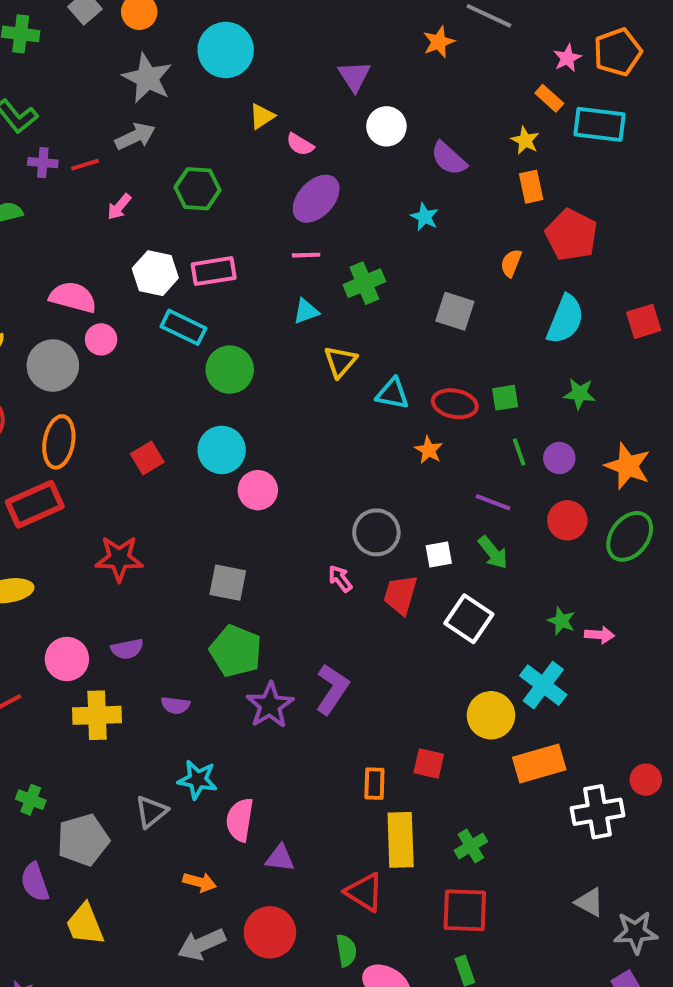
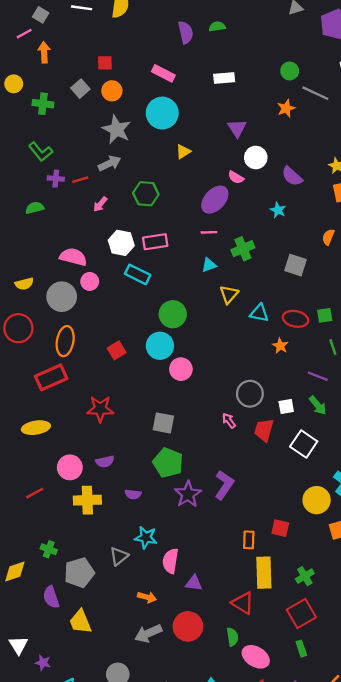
pink semicircle: (300, 144) -> (236, 177), moved
green circle: (230, 370) -> (173, 314), moved
red square: (465, 910) -> (301, 614), turned -32

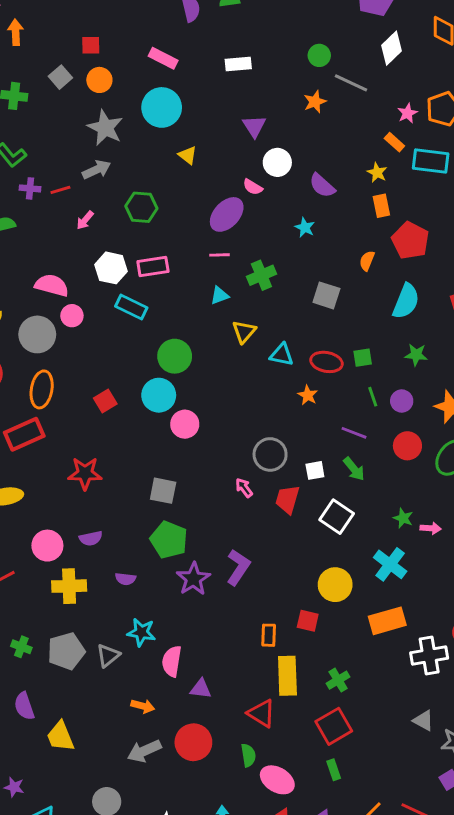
yellow triangle: (183, 152) -> (188, 155), turned -49
yellow circle: (317, 500) -> (335, 585), moved
gray pentagon: (79, 573) -> (66, 651), moved

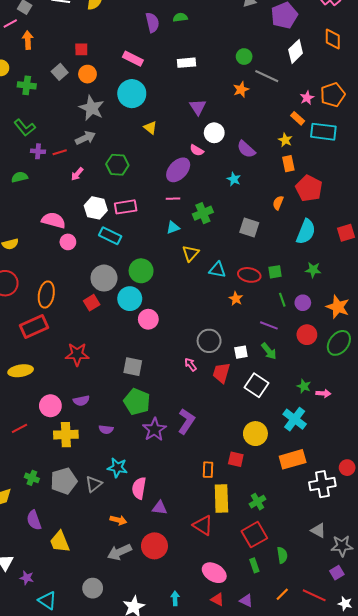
gray circle: (37, 334) -> (104, 278), moved
green semicircle: (248, 755) -> (282, 555), moved

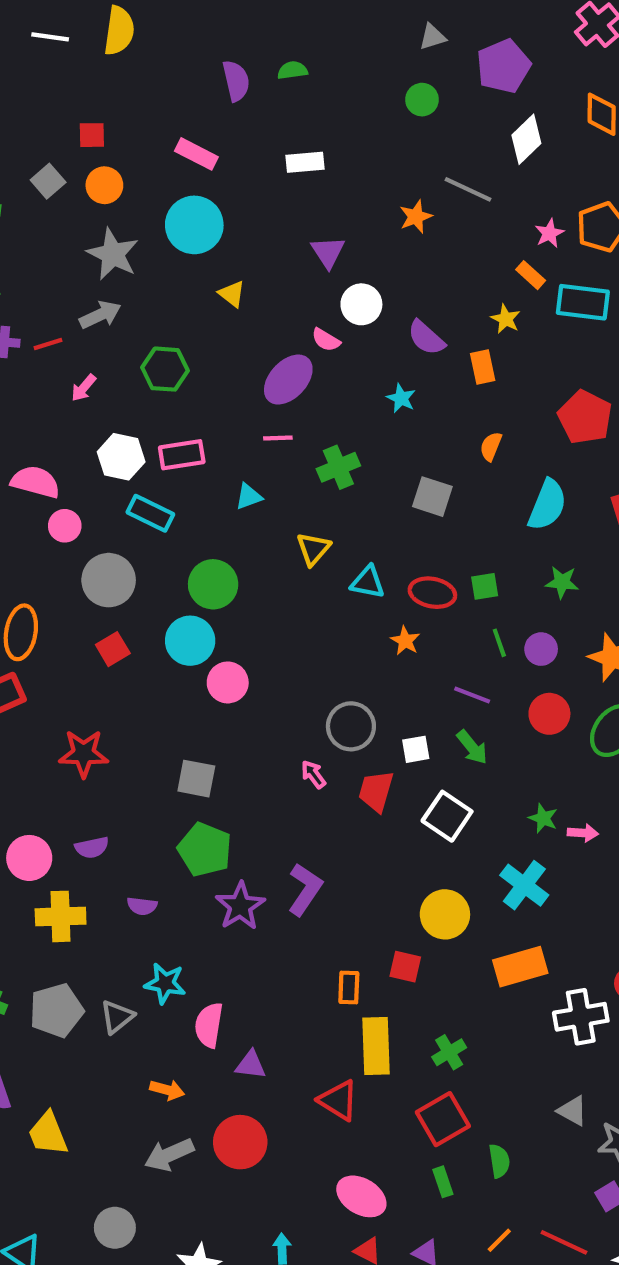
green circle: (244, 57) -> (422, 100), moved
orange rectangle: (288, 164) -> (483, 367), moved
red pentagon: (309, 188) -> (585, 417), moved
cyan triangle: (173, 228) -> (249, 497), moved
gray circle: (104, 278) -> (109, 580), moved

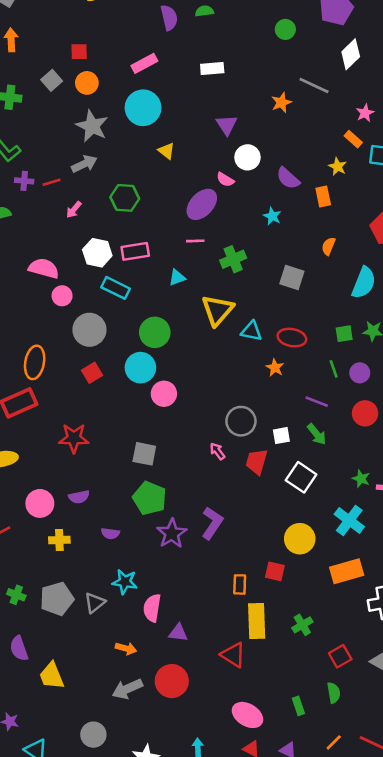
pink rectangle: (196, 154) -> (144, 63), turned -55
yellow triangle: (313, 549) -> (217, 310), size x1.5
green square: (485, 586) -> (344, 334), moved
yellow cross: (61, 916) -> (59, 540), size x0.7
red square: (443, 1119) -> (340, 656), moved, size x0.7

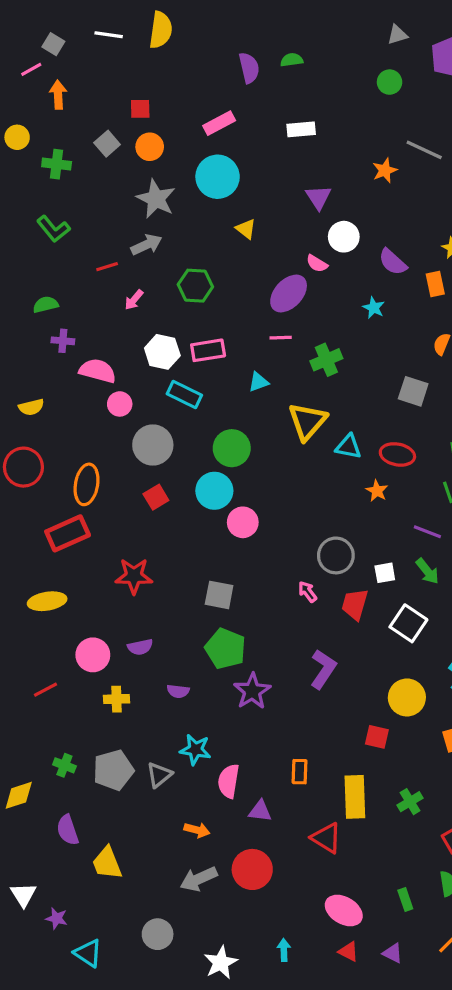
purple cross: (24, 181) -> (63, 341), moved
gray square: (292, 278) -> (413, 391), moved
purple L-shape: (212, 523) -> (323, 669), moved
orange rectangle: (240, 584) -> (300, 772), moved

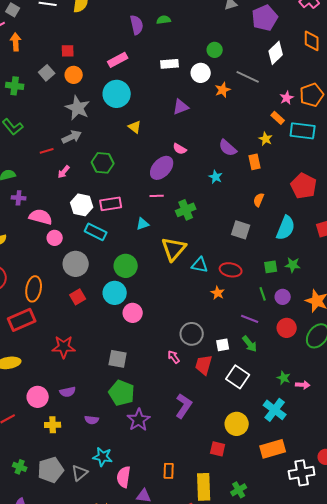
green circle: (390, 82) -> (215, 50), moved
purple triangle: (319, 197) -> (181, 107), turned 42
white circle: (344, 237) -> (201, 73), moved

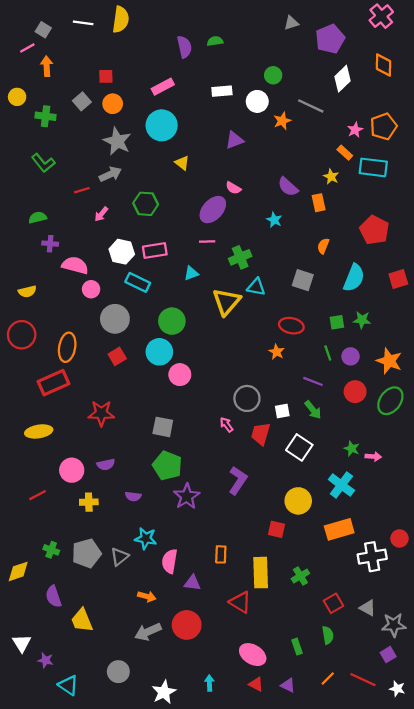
cyan triangle: (200, 265) -> (256, 287), moved

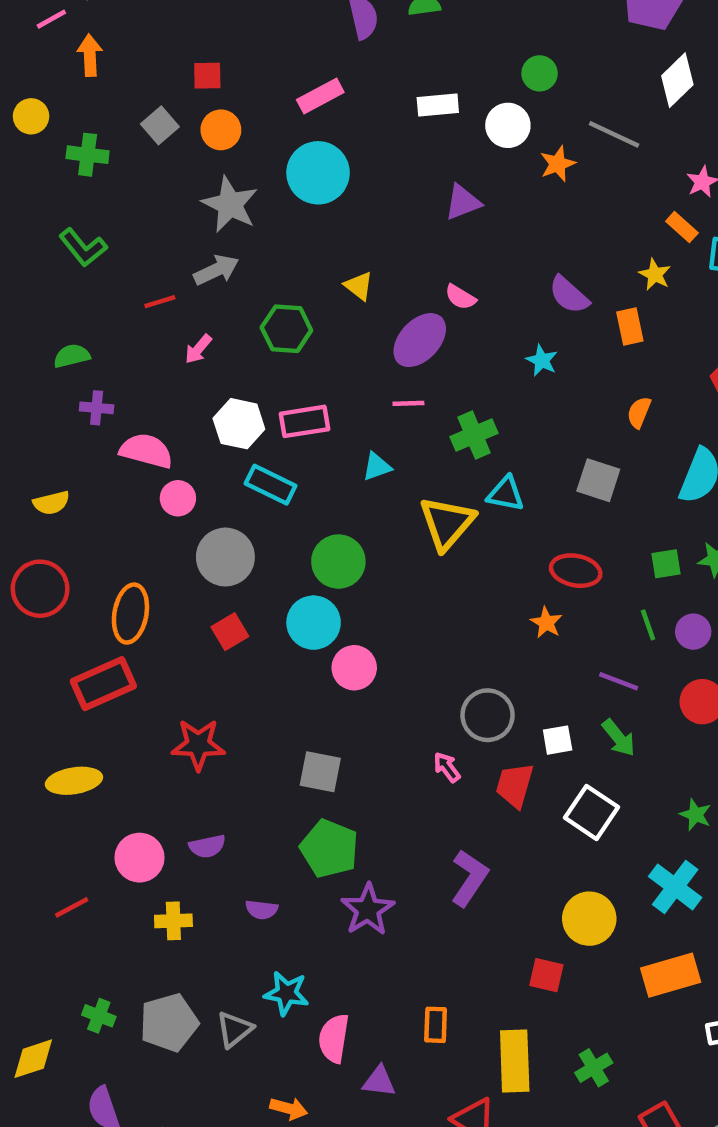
yellow triangle: (182, 163) -> (359, 286), moved

